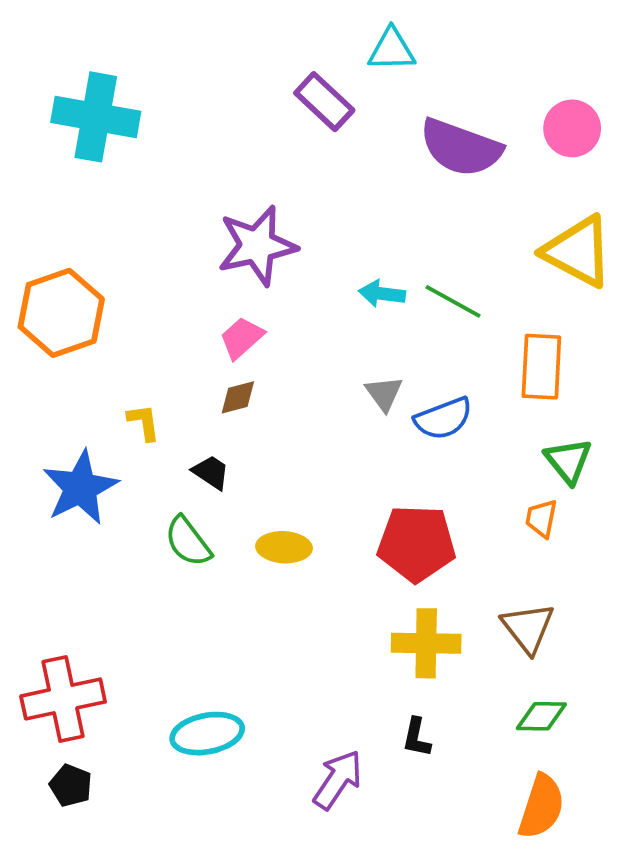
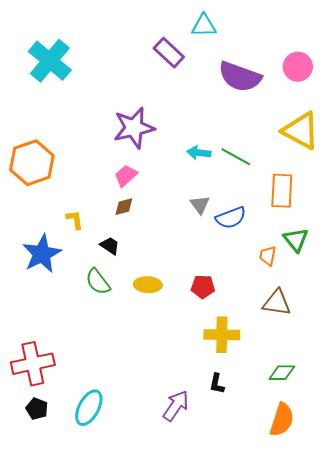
cyan cross: (96, 117) -> (50, 61), turned 30
orange trapezoid: (541, 518) -> (268, 256), moved
red pentagon: (417, 543) -> (203, 287), moved, size x0.6
brown triangle: (528, 628) -> (277, 303), moved, turned -44
cyan ellipse: (207, 734) -> (89, 408), moved, turned -51

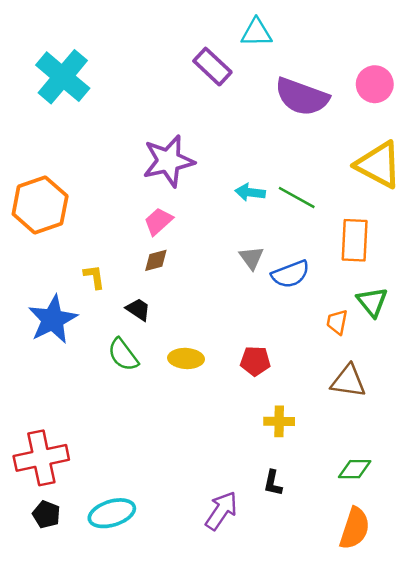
yellow cross: (222, 335) -> (279, 421), size x0.7
cyan ellipse: (89, 408) -> (112, 513), turned 45

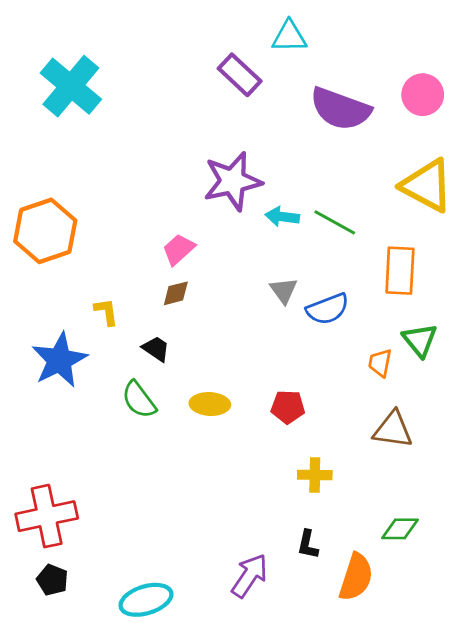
purple star: (168, 161) -> (233, 181), moved
cyan ellipse: (112, 513) -> (146, 600), moved
orange semicircle: (355, 528) -> (356, 577), moved

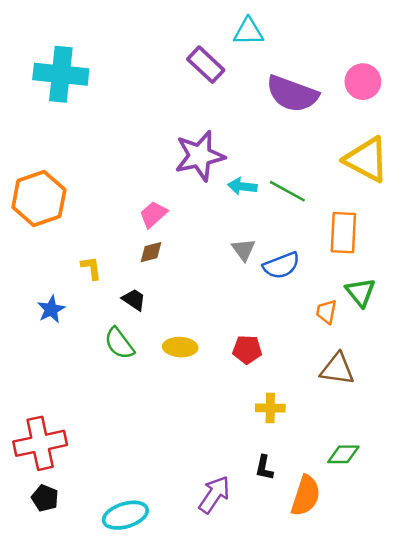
cyan cross: (71, 86) -> (61, 74), turned -34
blue star: (59, 360) -> (51, 309), size x0.6

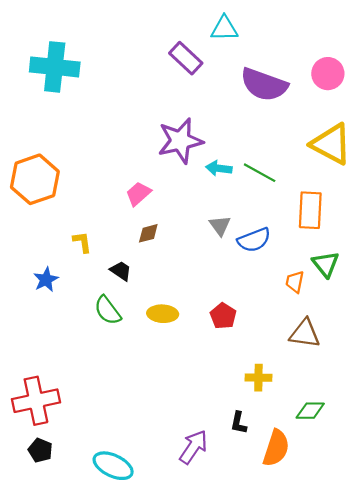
brown diamond: (151, 252) -> (148, 233), moved
red pentagon: (247, 350) -> (223, 316), turned 30
yellow cross: (270, 408) -> (258, 378), moved
cyan ellipse: (125, 515) -> (113, 466), turned 42

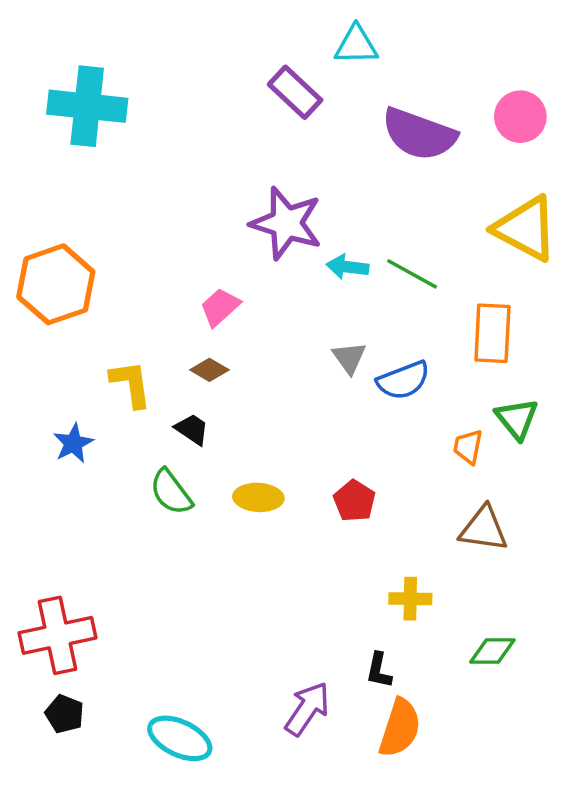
purple star: (180, 141) -> (286, 223), turned 30
brown diamond: (148, 233) -> (209, 370), moved, turned 45
yellow L-shape: (82, 242) -> (131, 384), size x1.4
orange semicircle: (276, 448) -> (400, 728), moved

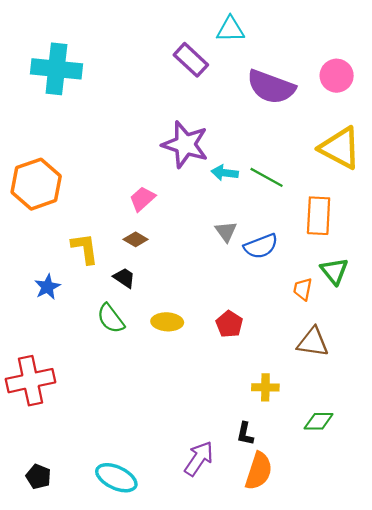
red cross: (58, 635) -> (31, 381), moved
black pentagon: (65, 714) -> (38, 477), moved

